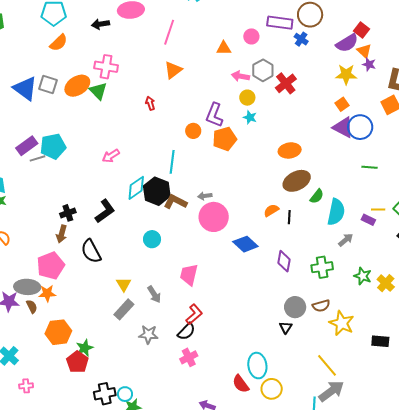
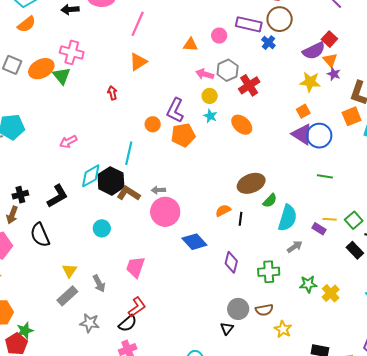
orange ellipse: (290, 150) -> (242, 125), moved, turned 45
green star: (363, 276) -> (308, 284), turned -30
yellow star: (342, 323) -> (283, 329), size x0.7

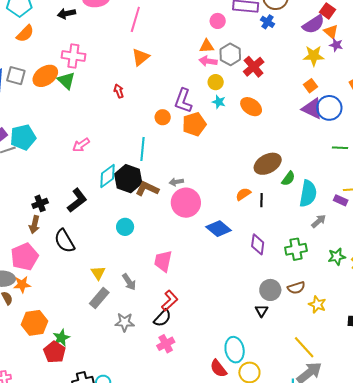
orange triangle: (191, 45) -> (207, 46), moved

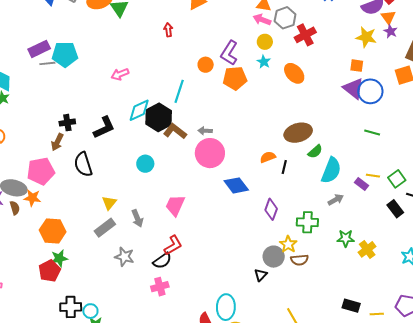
orange square: (310, 86) -> (357, 66), turned 32
yellow star: (317, 305) -> (288, 244), moved
orange hexagon: (35, 323) -> (53, 231), moved

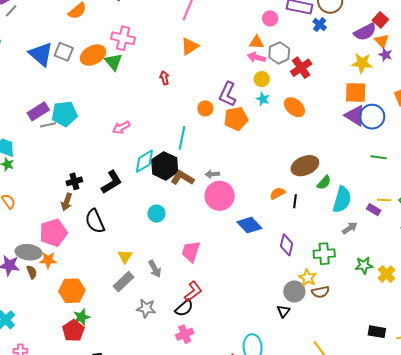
orange square: (357, 66) -> (356, 93), size x1.6

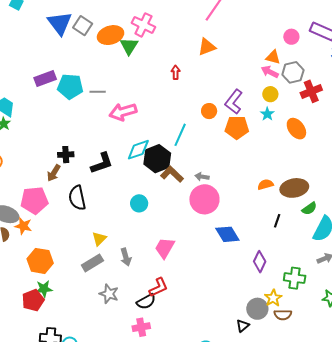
gray line: (48, 125) -> (98, 92), moved
pink arrow: (121, 127) -> (123, 112), size x1.5
orange semicircle: (278, 193) -> (265, 185), moved

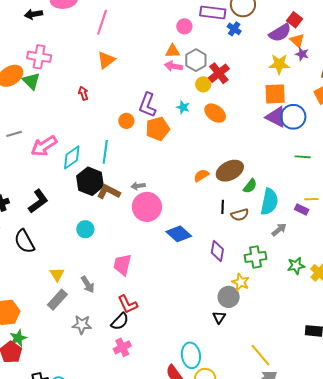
yellow circle: (270, 94) -> (203, 84), moved
cyan diamond: (138, 150) -> (72, 157), moved
red L-shape: (158, 287) -> (128, 304), turned 105
brown semicircle: (283, 315) -> (240, 215), moved

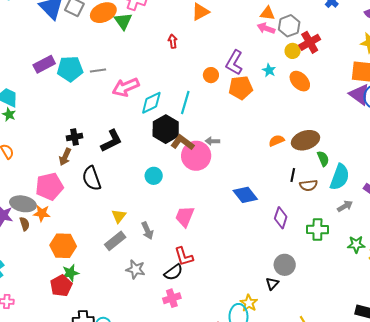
green semicircle: (250, 186) -> (323, 159), turned -70
pink circle: (147, 207) -> (196, 156), moved
yellow star: (241, 282) -> (249, 303), moved

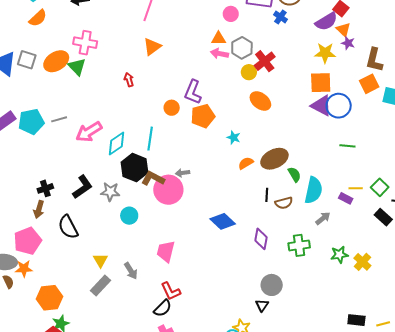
cyan star: (269, 70) -> (234, 137), moved
gray star: (136, 269) -> (110, 192), moved

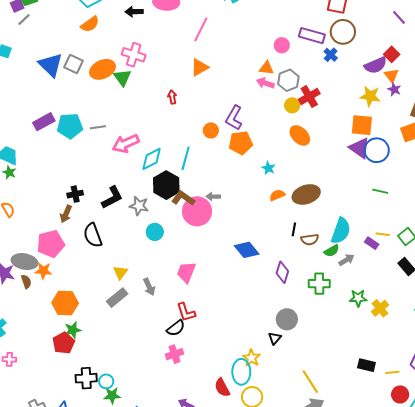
green semicircle: (294, 174) -> (332, 251), moved, turned 84

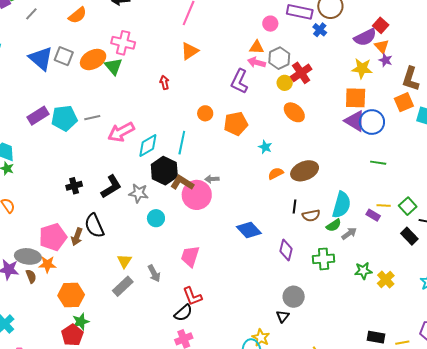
gray line: (24, 20) -> (31, 14), moved
purple L-shape: (234, 118) -> (239, 81), moved
brown arrow: (66, 214) -> (77, 237), moved

